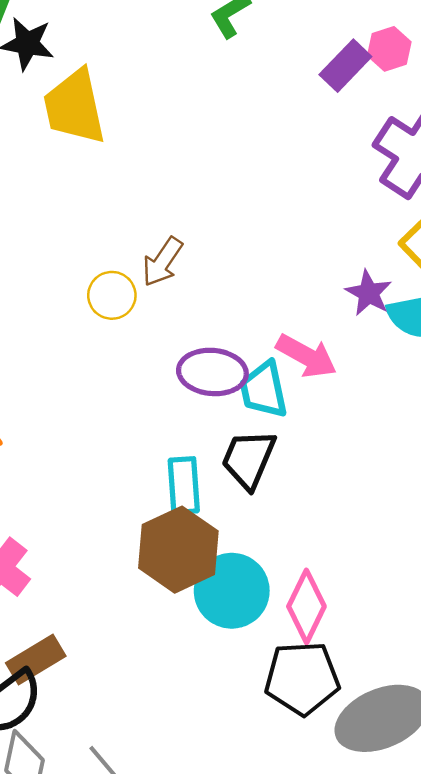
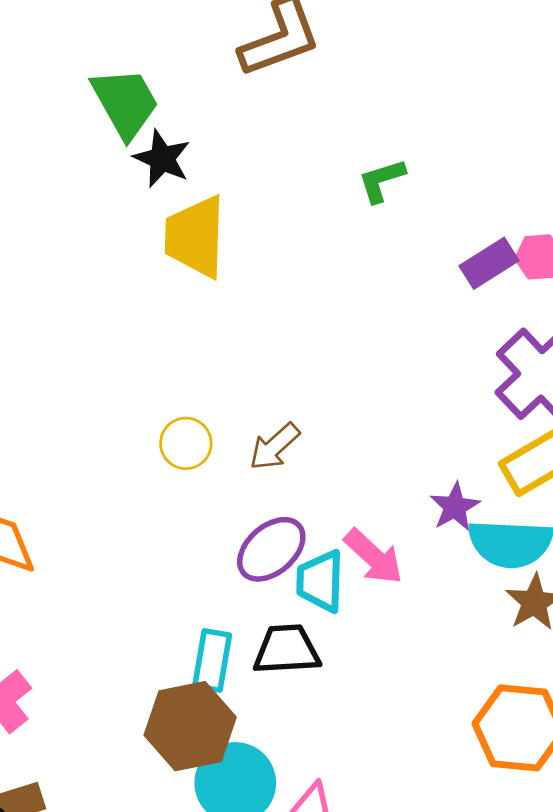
brown arrow: (162, 262) -> (274, 447), moved
purple ellipse: (212, 372) -> (271, 549), turned -60
black trapezoid: (249, 459) -> (287, 650), turned 50

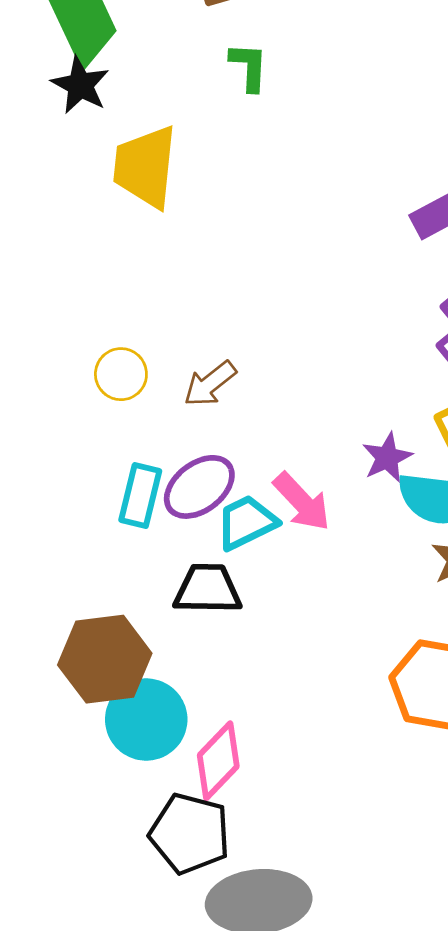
black star: (162, 159) -> (80, 85), moved
green L-shape: (382, 181) -> (249, 67), moved, turned 106
cyan trapezoid: (320, 581) -> (246, 522), turned 58
cyan rectangle: (212, 661) -> (140, 495), moved

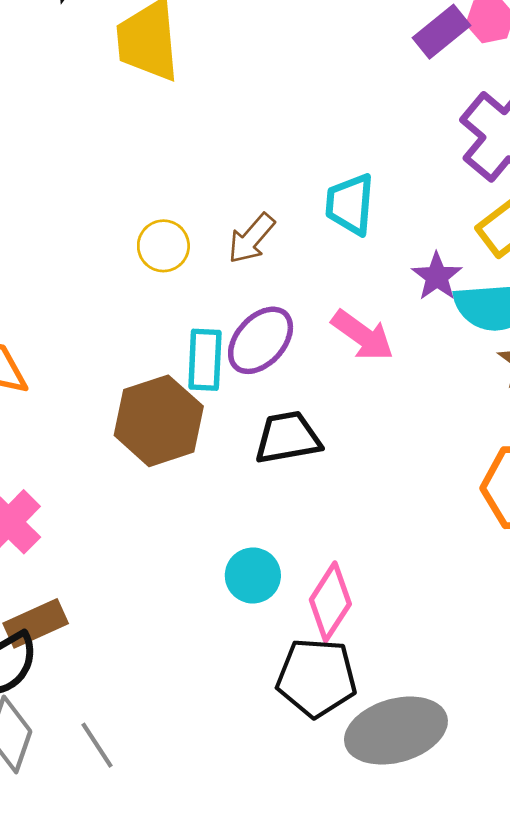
cyan trapezoid: (246, 522) -> (350, 204), moved, turned -48
brown hexagon: (105, 659) -> (159, 421), moved
cyan circle: (146, 720) -> (253, 575), size x0.7

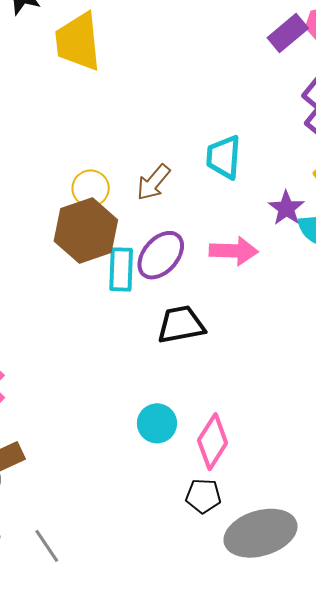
pink arrow: (363, 335) -> (234, 251), turned -33
brown hexagon: (159, 421) -> (86, 230), moved
black pentagon: (317, 678) -> (203, 496), size x0.6

